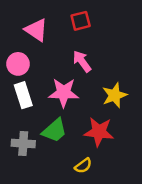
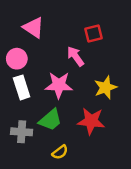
red square: (81, 21) -> (94, 34), moved
yellow semicircle: (83, 166) -> (60, 152), moved

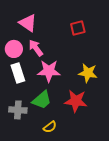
pink arrow: (76, 56) -> (36, 48), moved
yellow star: (106, 87) -> (88, 73), turned 30

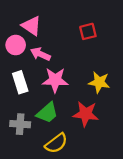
pink arrow: (36, 48) -> (40, 54), turned -30
pink circle: (14, 49) -> (16, 45), moved
yellow semicircle: (50, 127) -> (56, 143), size x1.5

